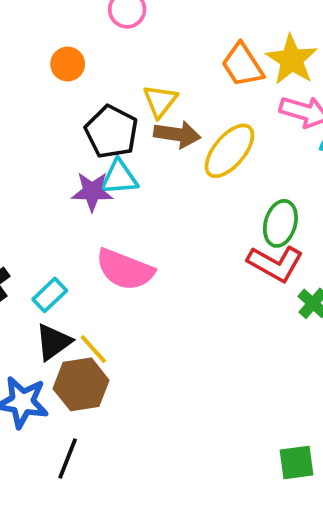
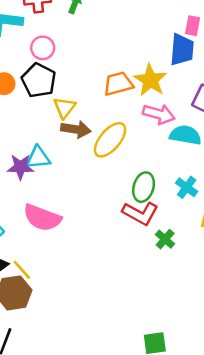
orange trapezoid: (242, 65) -> (118, 84), turned 108
black pentagon: (111, 132) -> (39, 80), moved

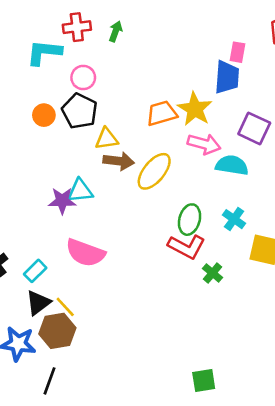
yellow triangle: (65, 108) -> (107, 139), turned 45

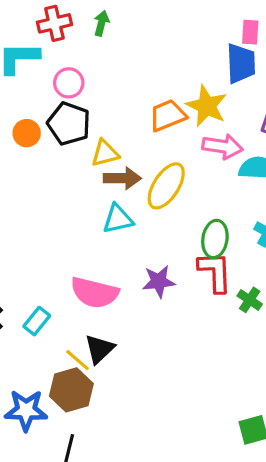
cyan triangle: (80, 191) -> (118, 219), moved
purple star: (62, 201) -> (159, 281), moved
red L-shape: (187, 247) -> (215, 272), turned -114
black triangle: (38, 303) -> (99, 349), moved

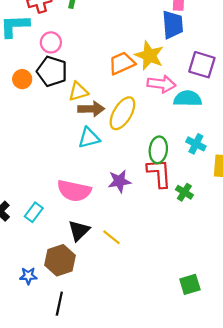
yellow line: (78, 360) -> (111, 237), moved
blue star: (26, 410) -> (28, 276), size x0.6

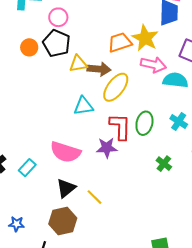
brown arrow: (91, 109) -> (99, 69), moved
red L-shape: (159, 173) -> (120, 127), moved
brown hexagon: (60, 260) -> (63, 221), moved

